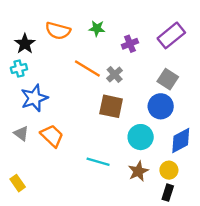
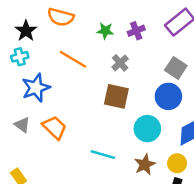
green star: (97, 28) -> (105, 31), moved
orange line: (87, 69) -> (73, 59), moved

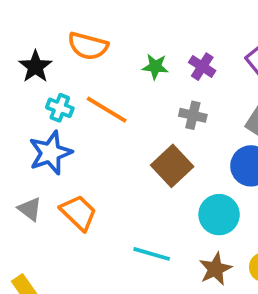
purple cross: (136, 31) -> (202, 67), turned -35
cyan cross: (20, 57) -> (60, 108), moved, turned 35
gray cross: (120, 63) -> (193, 115), moved, turned -35
brown square: (116, 96) -> (172, 166), turned 35

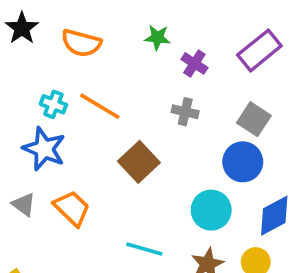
black star: (35, 67) -> (22, 28), moved
green star: (155, 67) -> (157, 37), moved
blue star: (50, 153) -> (44, 149), turned -30
brown square: (172, 166) -> (139, 162), moved

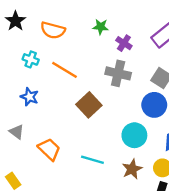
cyan cross: (53, 104) -> (31, 59), moved
gray cross: (185, 112) -> (118, 73), size x1.5
blue star: (44, 149) -> (29, 97), size x0.7
orange trapezoid: (72, 208) -> (49, 149), moved

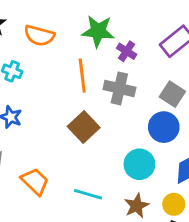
green star: (101, 27) -> (98, 31), size x1.6
orange line: (64, 70) -> (82, 76), moved, turned 52

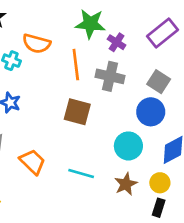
orange semicircle: (39, 36) -> (36, 44), moved
brown square: (84, 127) -> (77, 112), turned -32

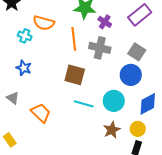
cyan line: (81, 174) -> (84, 104), moved

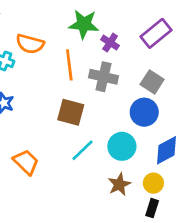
cyan line: (84, 104) -> (82, 150), turned -60

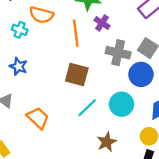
purple cross: (110, 43) -> (102, 23), moved
gray cross: (103, 77) -> (118, 53), moved
brown star: (119, 184) -> (107, 142), moved

